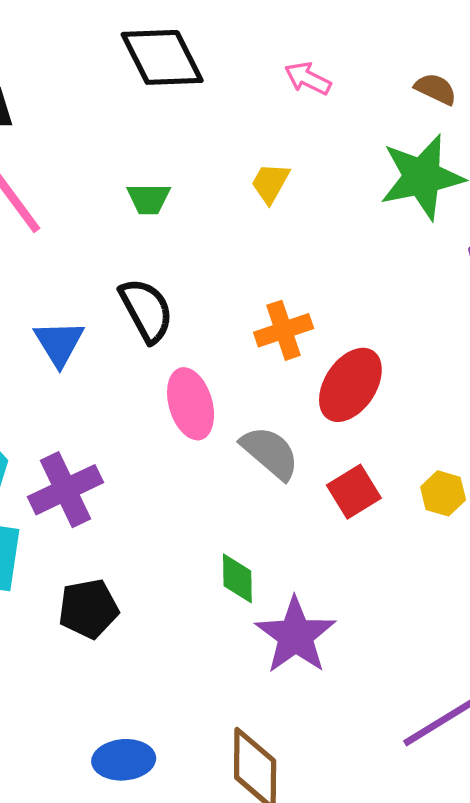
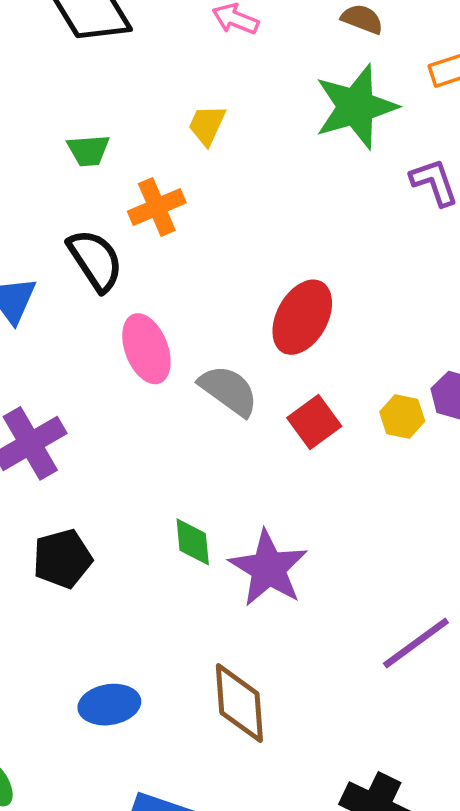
orange cross: (284, 330) -> (157, 207), moved
green diamond: (237, 578) -> (193, 542), moved

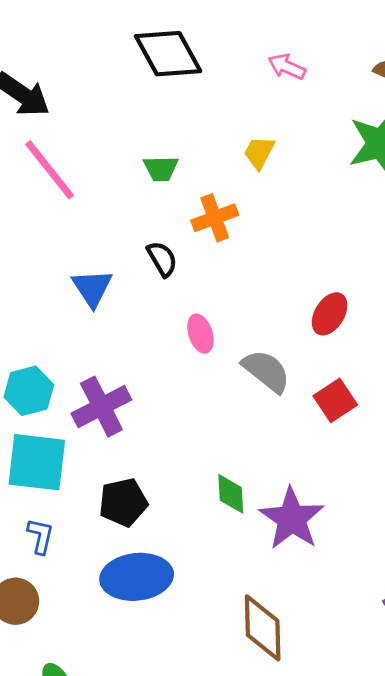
black semicircle: (95, 260) -> (162, 259), size x0.7
red ellipse: (302, 317) -> (330, 314), size x0.7
pink ellipse: (146, 349) -> (201, 334), size x0.7
blue ellipse: (109, 705) -> (137, 577), moved, size x1.4

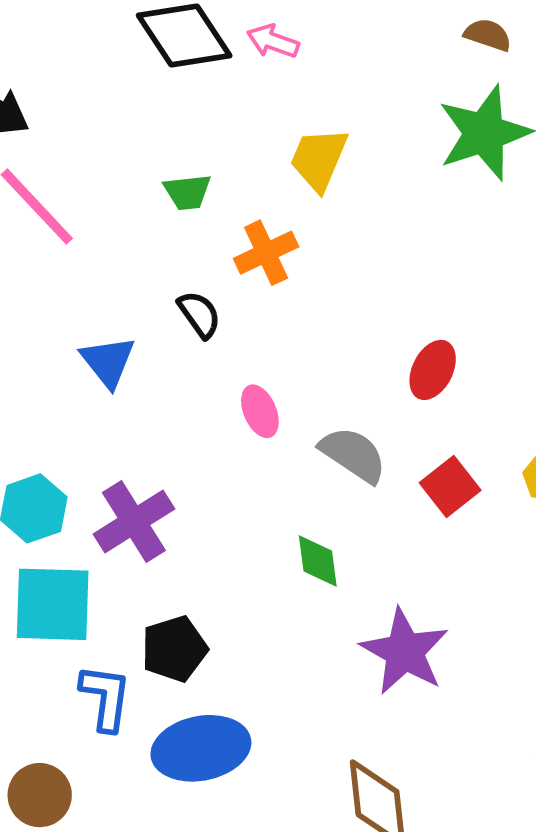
pink arrow: (287, 67) -> (273, 41), moved
yellow trapezoid: (259, 152) -> (319, 159), size x1.4
green diamond: (231, 494) -> (318, 561), moved
blue L-shape: (40, 536) -> (106, 697), moved, size x1.4

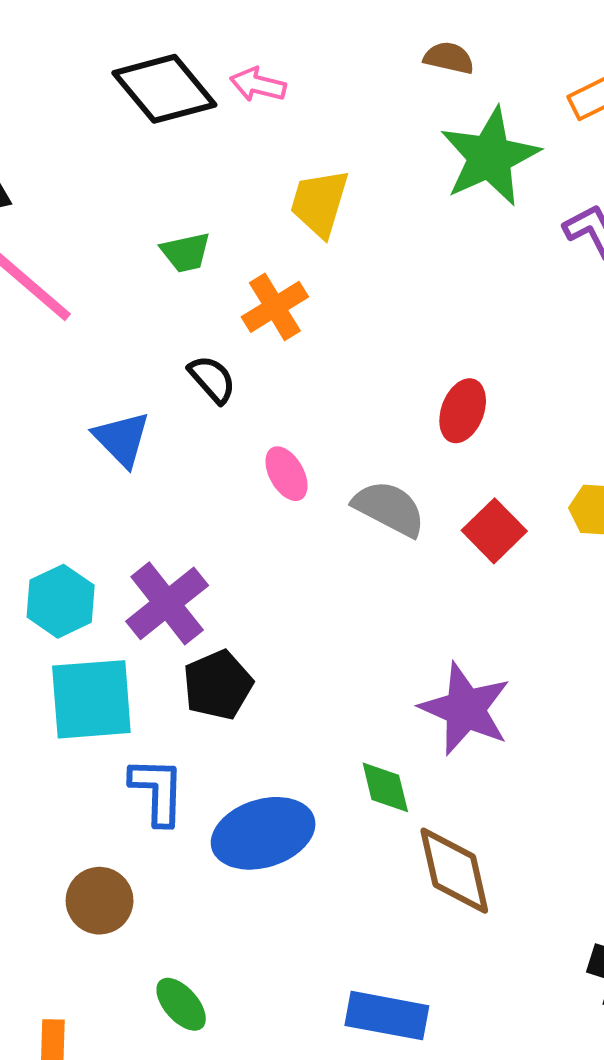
brown semicircle: (488, 35) -> (449, 58), moved
green diamond: (318, 561) -> (385, 787), moved
black pentagon: (174, 649) -> (218, 685), moved

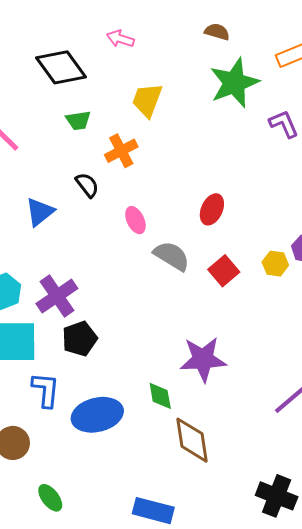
black diamond: (164, 89) -> (61, 67), moved
blue triangle: (122, 439) -> (40, 212), turned 32
pink ellipse: (286, 474) -> (135, 220), moved
purple star: (465, 709) -> (203, 359), turned -30

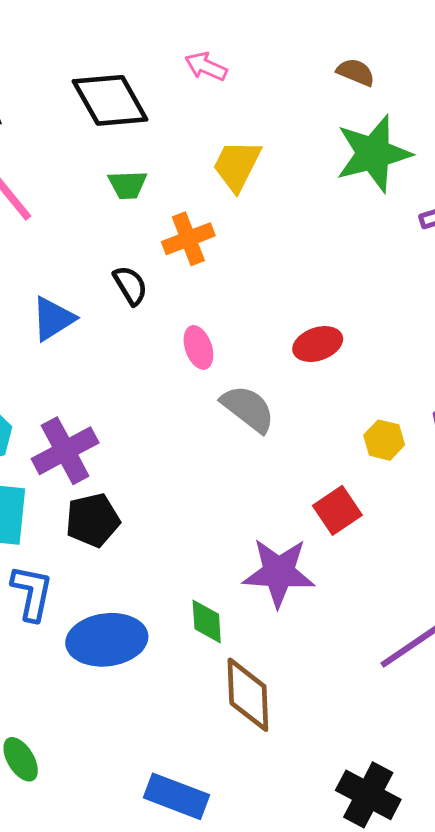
red ellipse: (212, 209) -> (318, 344), turned 40
yellow hexagon: (275, 264) -> (384, 440), moved
red square: (224, 271) -> (337, 510), moved

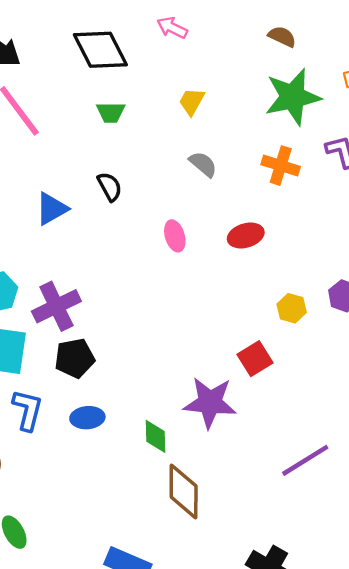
yellow trapezoid: (237, 165) -> (192, 101), size x0.7
orange cross: (188, 239) -> (281, 166), moved, turned 36
pink ellipse: (198, 347) -> (175, 236), moved
gray semicircle: (248, 409) -> (203, 164), moved, size x0.7
blue ellipse: (107, 640) -> (87, 418), moved, size x0.6

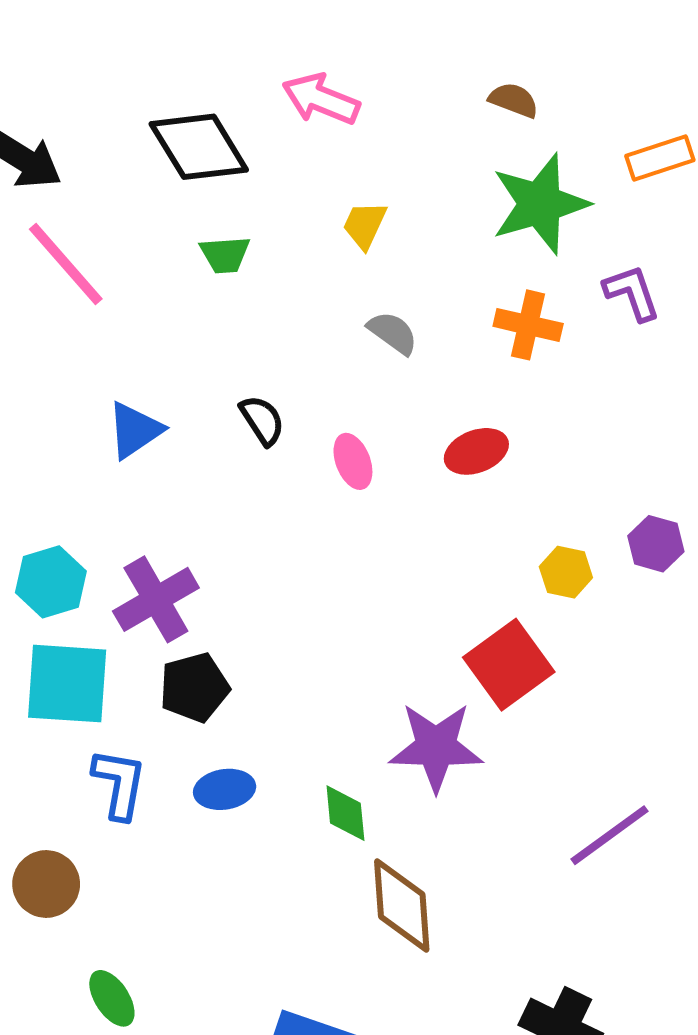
pink arrow: (172, 28) -> (321, 99), size x1.4
black semicircle: (110, 187) -> (262, 420), moved
red square: (255, 359) -> (509, 665), size x1.4

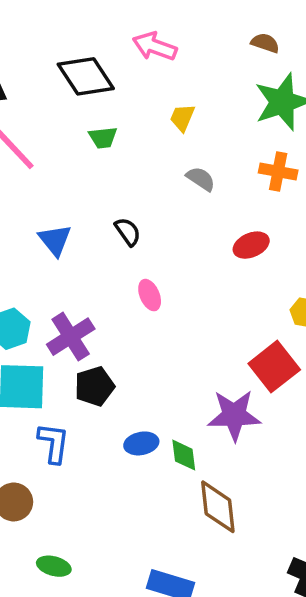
blue triangle: (135, 430) -> (55, 240), turned -33
pink ellipse: (353, 461) -> (150, 295), moved
blue ellipse: (225, 789) -> (141, 443), moved
green ellipse: (112, 998) -> (54, 566), turned -40

